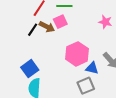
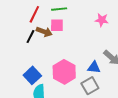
pink square: (60, 22) -> (57, 25), turned 32
pink hexagon: (77, 54) -> (64, 72), moved

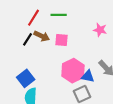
pink square: (57, 25) -> (61, 40), moved
pink hexagon: (64, 72) -> (73, 71), moved

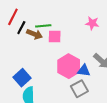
green line: (59, 15) -> (43, 26), moved
red line: (34, 18) -> (13, 17), moved
black line: (27, 39) -> (21, 28), moved

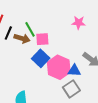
green line: (43, 26) -> (30, 29), turned 70
blue square: (22, 78) -> (41, 58), moved

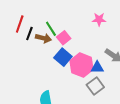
pink square: (42, 39) -> (64, 38), turned -32

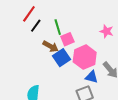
brown arrow: (43, 38) -> (51, 46), moved
pink hexagon: (82, 65) -> (85, 57), moved

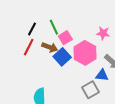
red line: (29, 14) -> (29, 47), moved
pink star: (107, 31) -> (103, 33), moved
blue triangle: (92, 77) -> (102, 75), moved

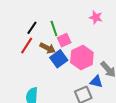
pink star: (103, 33) -> (96, 17), moved

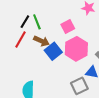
green line: (54, 28) -> (37, 22), moved
pink square: (64, 40) -> (68, 27), moved

